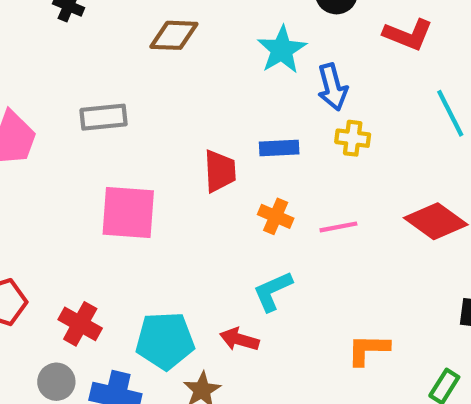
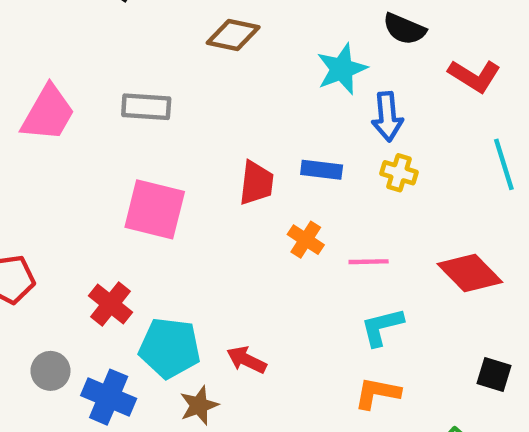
cyan L-shape: (273, 291) -> (382, 327), moved
red cross: (80, 324) -> (111, 304), moved

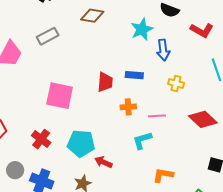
gray rectangle: (146, 107) -> (48, 36), moved, turned -30
yellow cross: (399, 173) -> (176, 83), moved
orange cross: (306, 240) -> (128, 107), turned -35
cyan L-shape: (382, 327) -> (142, 140), moved
cyan pentagon: (170, 348) -> (81, 143), moved

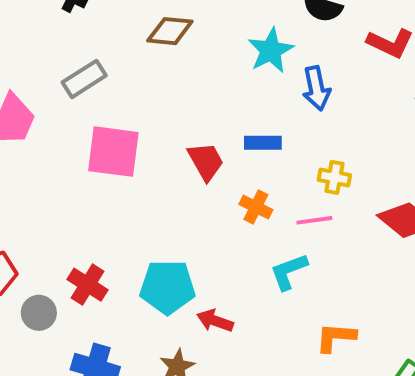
red trapezoid: (105, 82) -> (206, 161), turned -30
yellow cross: (176, 83) -> (334, 177), moved
pink square: (60, 96) -> (113, 152), moved
orange cross: (128, 107) -> (256, 207), turned 35
gray circle: (15, 170) -> (39, 313), moved

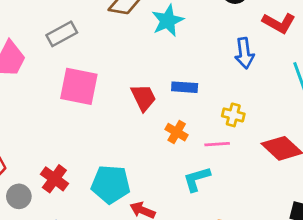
cyan star: (271, 50) -> (168, 21), moved
blue arrow: (316, 88) -> (244, 53), moved

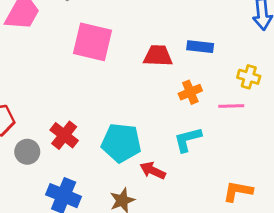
red trapezoid: (143, 98) -> (158, 56), turned -64
orange cross: (177, 132) -> (190, 92), turned 35
cyan L-shape: (197, 179) -> (188, 139), moved

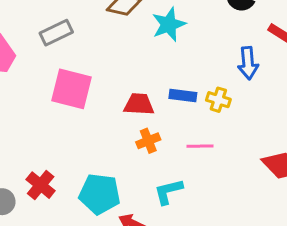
yellow cross: (249, 77) -> (218, 100), moved
orange cross: (190, 92) -> (148, 141), moved
pink line: (231, 106) -> (200, 146), moved

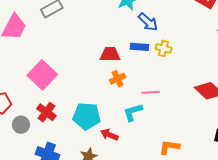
blue arrow: (248, 63) -> (148, 22), moved, turned -40
pink square: (71, 89) -> (42, 75), moved, turned 32
pink line: (200, 146) -> (150, 92), moved

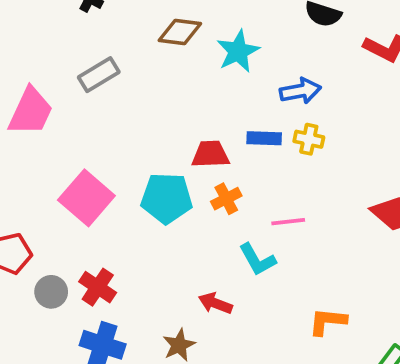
blue arrow: (148, 22) -> (300, 91), moved, turned -50
red cross: (46, 112) -> (98, 287), moved
cyan L-shape: (133, 112) -> (257, 260), turned -100
cyan pentagon: (87, 116) -> (167, 198), moved

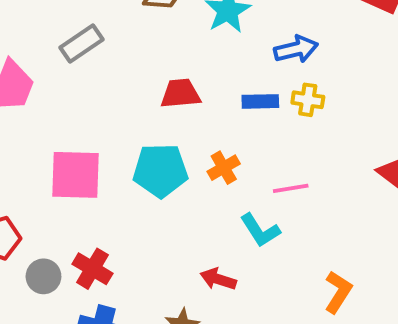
red trapezoid: (210, 154) -> (180, 94), moved
pink square: (86, 198) -> (76, 175), turned -36
orange L-shape: (328, 321) -> (338, 292), turned 120

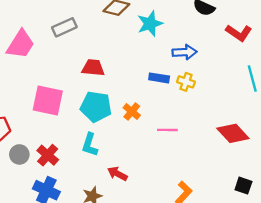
red trapezoid: (180, 94) -> (93, 68), moved
orange cross: (224, 168) -> (132, 112), turned -30
cyan L-shape: (260, 230) -> (90, 145), moved, turned 40

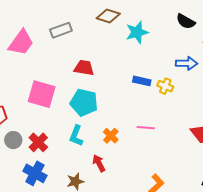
blue arrow: (184, 52) -> (187, 63), moved
orange cross: (132, 112) -> (111, 136), moved
red arrow: (117, 174) -> (99, 163), turned 30

